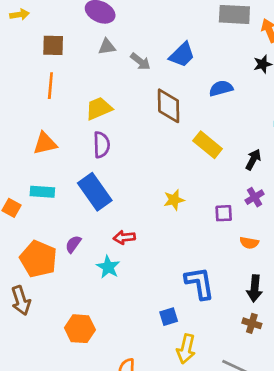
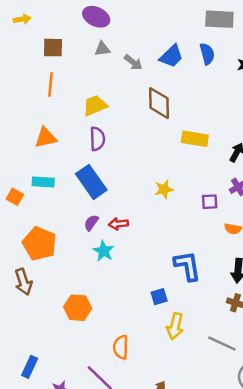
blue semicircle: (221, 88) -> (207, 54), moved, turned 90
yellow rectangle: (208, 145) -> (195, 139), turned -30
purple semicircle: (73, 244) -> (91, 223), moved

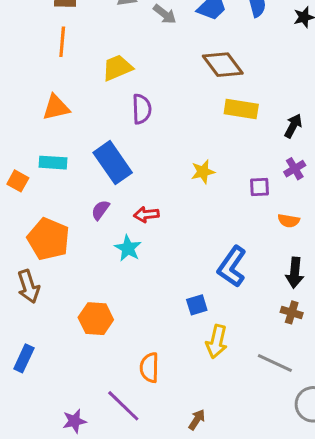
brown diamond: (159, 103) -> (223, 65), moved, turned -36
purple semicircle: (97, 139) -> (142, 109), moved
purple semicircle: (91, 223) -> (100, 210), moved
blue L-shape: (187, 266) -> (232, 267), turned -136
blue rectangle: (30, 367) -> (24, 358), moved

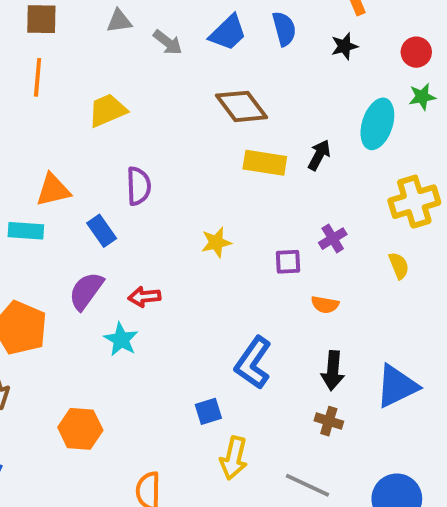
orange triangle: (56, 107) -> (53, 190), moved
purple semicircle: (142, 109) -> (139, 186), moved
black arrow: (293, 126) -> (319, 155), moved
blue rectangle: (113, 163) -> (102, 231), size x0.6
purple semicircle: (100, 210) -> (86, 291), size x1.5

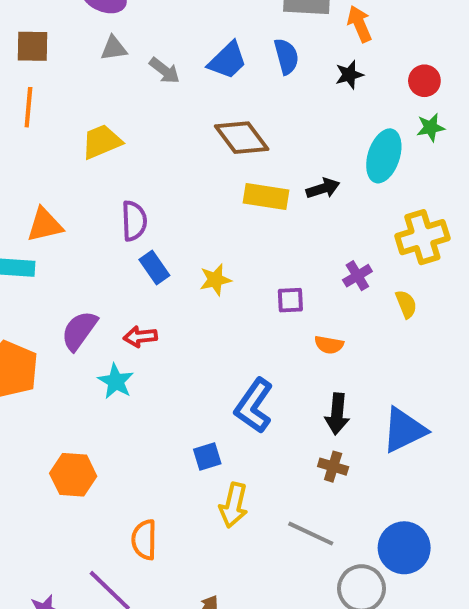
black arrow: (319, 155) -> (323, 188), turned 44
blue rectangle: (102, 231) -> (154, 268), moved
purple cross: (333, 239) -> (357, 276), moved

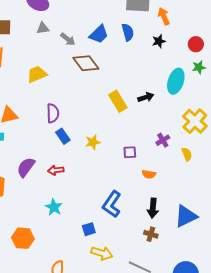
brown diamond: (242, 138) -> (86, 63), moved
yellow rectangle: (266, 197) -> (118, 101), turned 50
yellow cross: (422, 237) -> (195, 121), turned -30
cyan star: (116, 381) -> (54, 207), moved
yellow arrow: (234, 505) -> (102, 253), turned -85

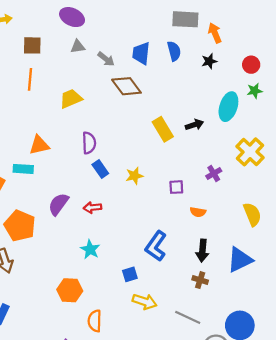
blue trapezoid: (99, 34) -> (141, 53), turned 140
yellow semicircle: (187, 154) -> (252, 214), moved, size x1.5
orange hexagon: (23, 238) -> (70, 290), moved

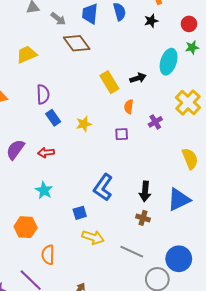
orange semicircle: (198, 212) -> (129, 107), moved, turned 88

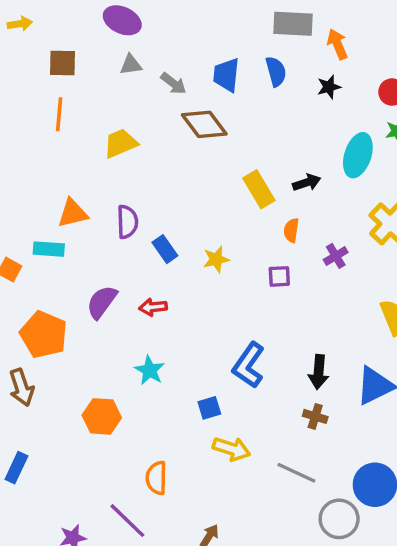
purple semicircle: (43, 94) -> (127, 222), moved
orange hexagon: (26, 227) -> (102, 416), moved

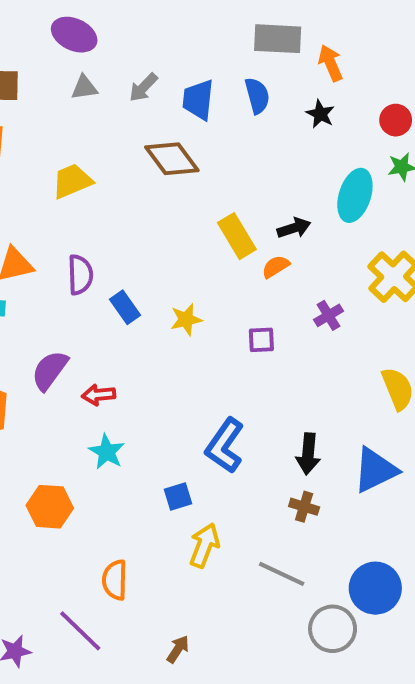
gray arrow: (173, 83) -> (143, 88), moved, turned 96
black star: (329, 87) -> (320, 114), turned -30
orange semicircle: (291, 230) -> (276, 267), moved, turned 50
red arrow: (153, 307) -> (99, 395), moved
yellow arrow: (232, 449) -> (204, 545), turned -87

